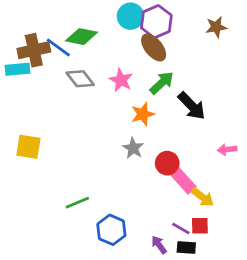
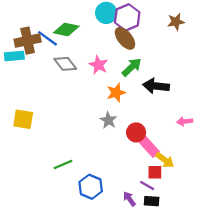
black arrow: (192, 106) -> (156, 86), turned 140
red square: (200, 226) -> (155, 172), moved

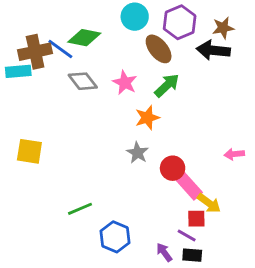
purple hexagon: (127, 17) -> (180, 22), moved
black arrow: (156, 86) -> (213, 50), moved

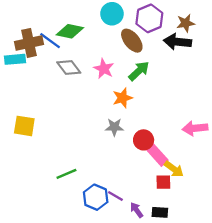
gray star: (137, 153) -> (114, 127), turned -30
pink arrow: (234, 154) -> (195, 128), size x1.5
purple line: (187, 235) -> (115, 196), moved

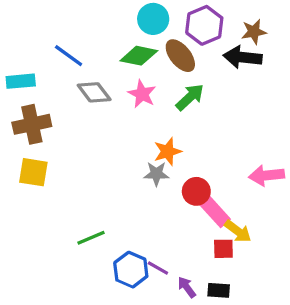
green diamond: (70, 31) -> (139, 56), moved
brown cross: (29, 43) -> (32, 124), moved
orange star: (122, 98) -> (168, 151), moved

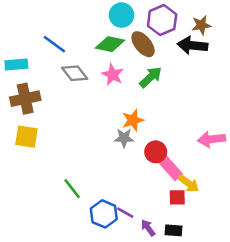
green line: (91, 238) -> (72, 189), turned 75

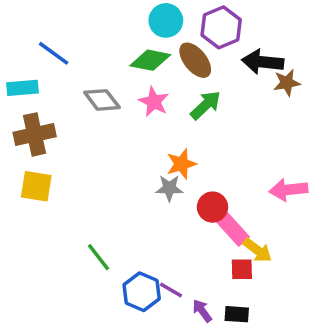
brown star: (201, 25) -> (287, 83), moved
blue line: (54, 44) -> (54, 53), moved

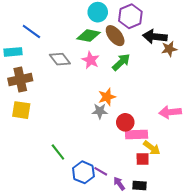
pink rectangle: (231, 228) -> (136, 135), turned -50

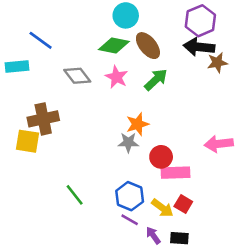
purple hexagon: (130, 16) -> (200, 21), moved
brown cross: (20, 79) -> (43, 119), moved
yellow arrow: (152, 148) -> (162, 208), moved
red square: (143, 159) -> (183, 204), turned 32
blue hexagon: (83, 172) -> (130, 196), moved

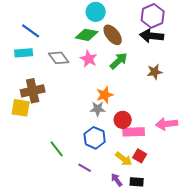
brown star: (217, 63) -> (155, 72), moved
cyan rectangle: (17, 67) -> (24, 53), moved
pink arrow: (219, 144) -> (167, 124), moved
blue hexagon: (130, 196) -> (95, 138), moved
purple line: (130, 220) -> (85, 168), moved

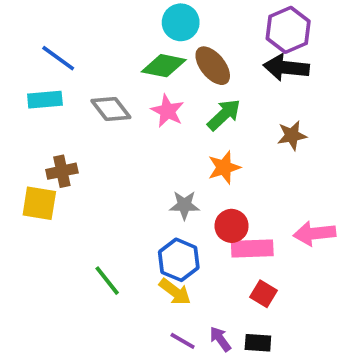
brown cross: (33, 91) -> (62, 171), size x0.7
orange star: (105, 95) -> (224, 167), moved
yellow arrow: (124, 159) -> (175, 292), moved
purple line: (85, 168) -> (183, 341), moved

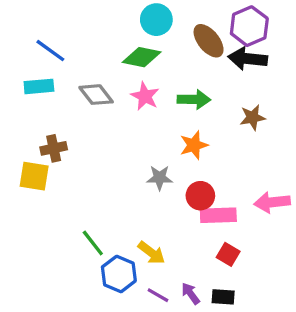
brown ellipse: (213, 66) -> (209, 41), moved
green arrow: (224, 115) -> (194, 99), turned 44
blue hexagon: (179, 260) -> (119, 274), moved

